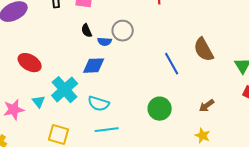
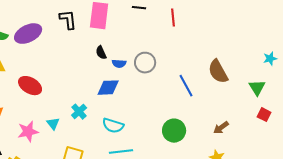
gray circle: (123, 31) -> (145, 63), moved
red ellipse: (30, 63) -> (30, 86), moved
cyan cross: (65, 90) -> (79, 112), size x0.6

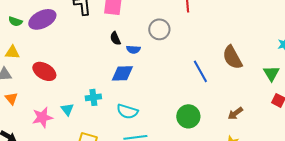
gray circle: (145, 63) -> (159, 29), moved
cyan cross: (79, 112) -> (93, 97), turned 35

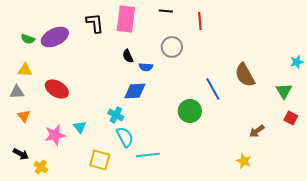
cyan cross: (93, 97) -> (116, 115), moved, turned 35
cyan semicircle: (127, 111) -> (125, 137), moved, turned -135
brown arrow: (235, 113) -> (257, 131), moved
green circle: (188, 116) -> (190, 111), moved

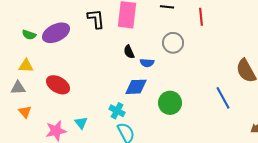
blue line: (213, 89) -> (223, 98), moved
green circle: (190, 111) -> (170, 103), moved

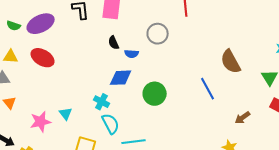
red ellipse: (58, 85) -> (43, 58), moved

